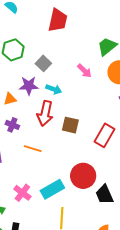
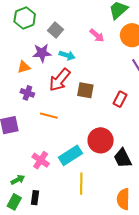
red arrow: (45, 113) -> (60, 80), turned 30
red rectangle: (105, 135) -> (120, 99), size x0.7

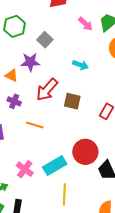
pink arrow: (97, 35) -> (85, 24), moved
cyan arrow: (67, 55) -> (80, 65), moved
orange triangle: (24, 67) -> (12, 75), turned 40

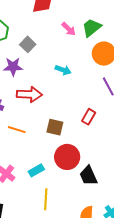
red arrow: (47, 90) -> (29, 94), turned -130
brown square: (72, 101) -> (55, 127), moved
cyan rectangle: (55, 166) -> (36, 170), size x0.7

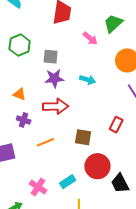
green trapezoid: (92, 28) -> (113, 23), moved
gray square: (28, 44) -> (51, 57), turned -35
purple star: (13, 67) -> (54, 78), moved
orange line: (17, 130) -> (45, 142), turned -36

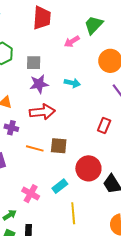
pink arrow: (90, 38) -> (72, 41), turned 112
brown square: (83, 137) -> (59, 146), moved
orange line: (45, 142) -> (35, 148), turned 42

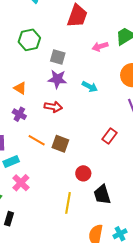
red arrow: (42, 112) -> (53, 107), size x0.7
red circle: (88, 168) -> (83, 173), size x0.6
cyan rectangle: (60, 186) -> (11, 162), moved
yellow line: (73, 213) -> (68, 203), moved

